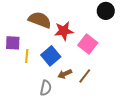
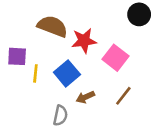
brown line: (85, 76) -> (123, 96), moved

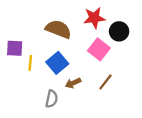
black circle: (139, 14) -> (119, 31), moved
brown semicircle: (52, 26) -> (58, 29), moved
red star: (84, 41) -> (94, 18), moved

